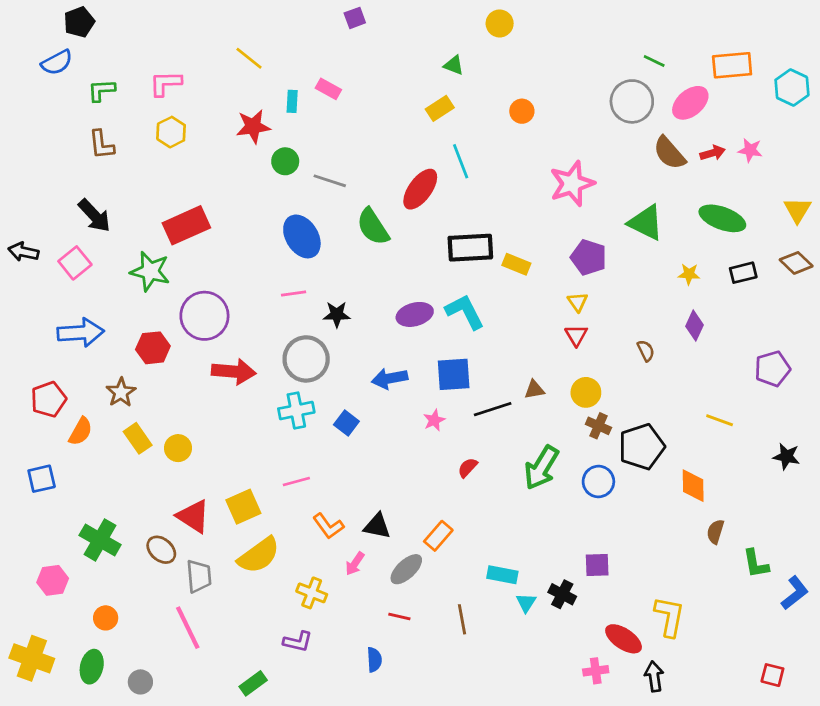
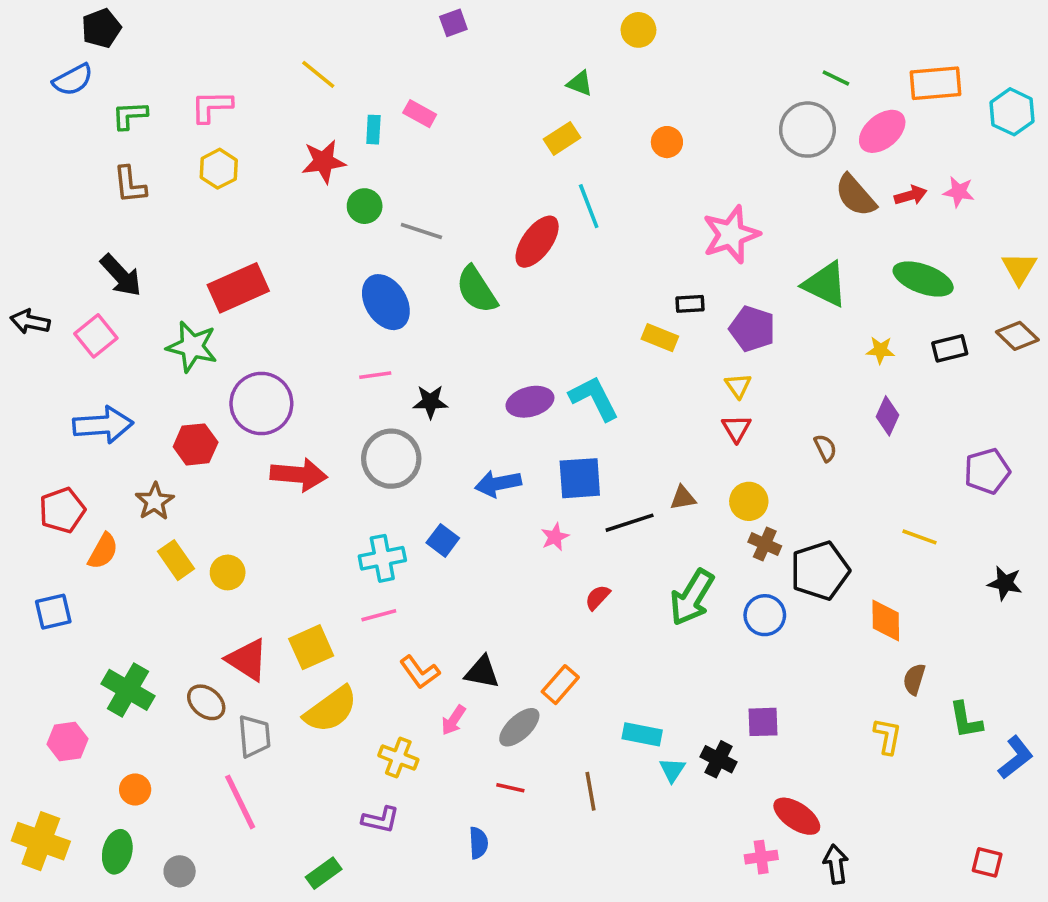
black rectangle: (470, 248) -> (690, 304), moved, size x0.5
cyan cross: (296, 410) -> (382, 558), moved
yellow L-shape: (669, 617) -> (888, 736), moved, size x0.7

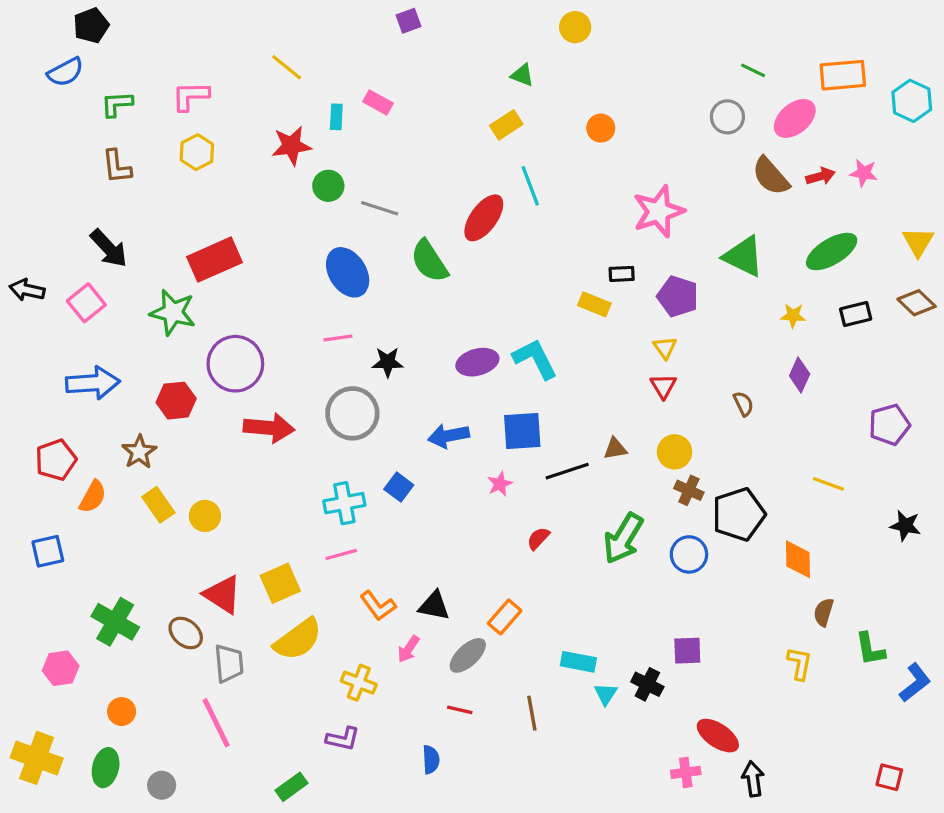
gray circle: (807, 130) -> (727, 117), size x0.7
green ellipse: (923, 279) -> (832, 252), turned -51

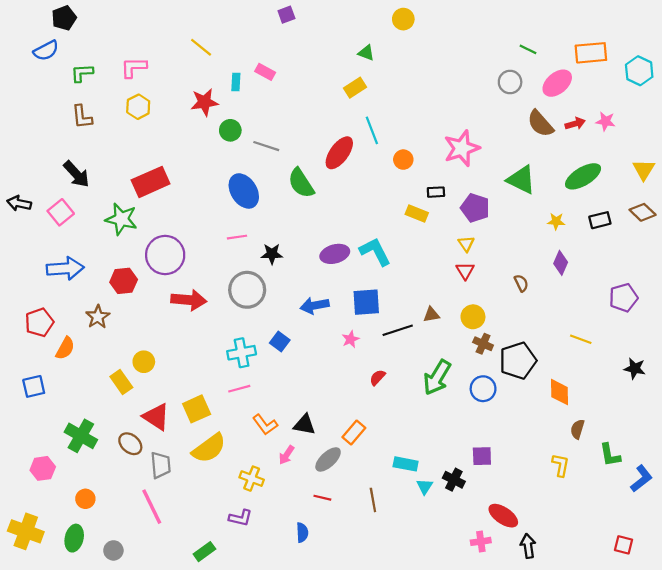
orange circle: (601, 128) -> (403, 160), moved
yellow rectangle: (158, 505) -> (121, 382), moved

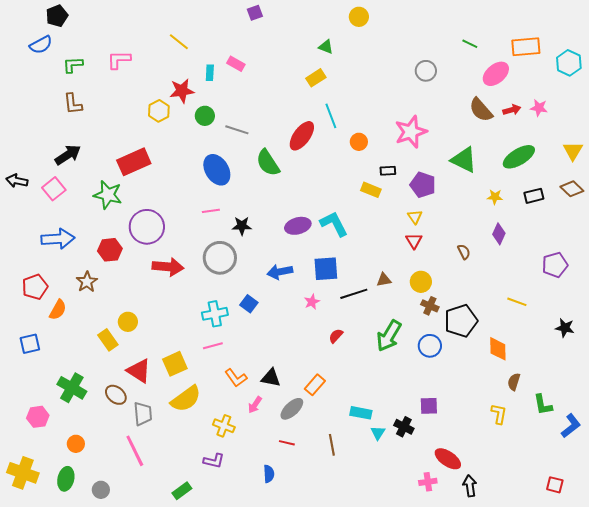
gray circle: (510, 82) -> (426, 71), moved
yellow hexagon: (138, 107) -> (159, 111), moved
black arrow: (76, 174) -> (68, 155), turned -80

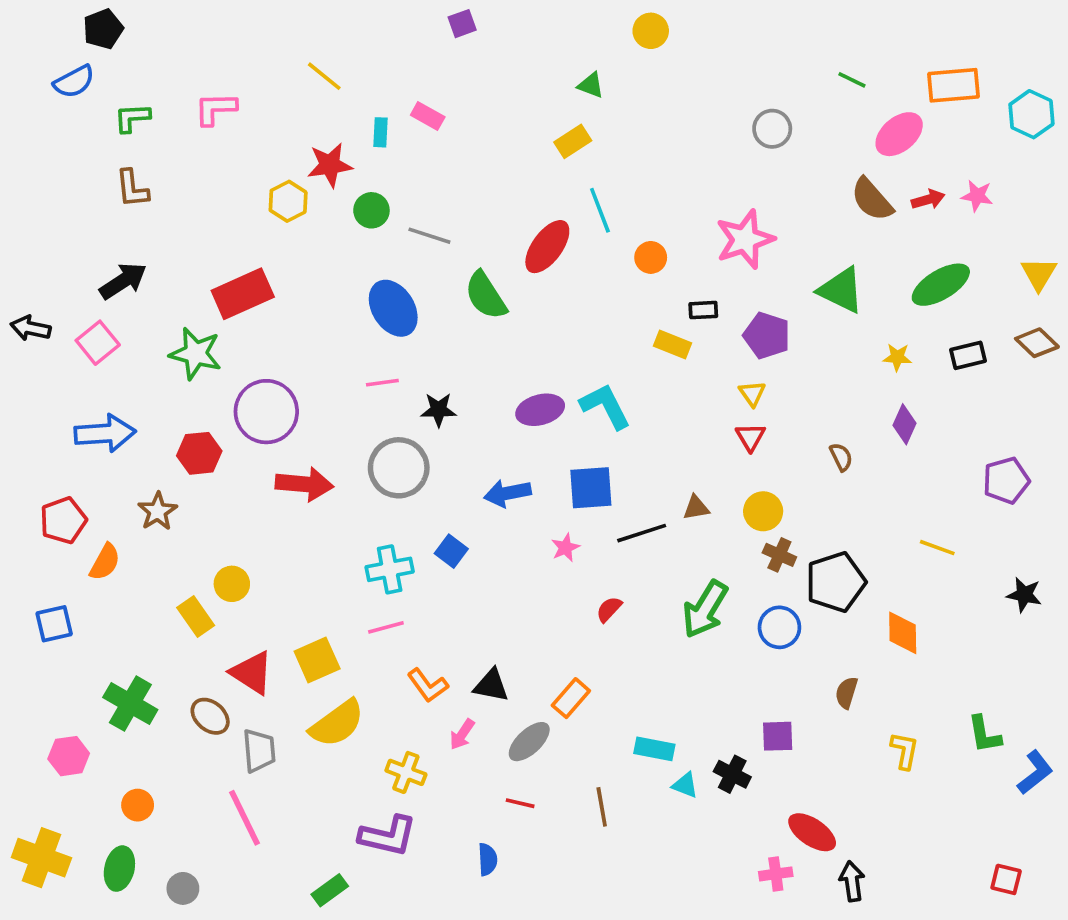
brown semicircle: (514, 382) -> (847, 693), moved
cyan triangle: (378, 433) -> (685, 785), turned -42
purple L-shape: (214, 461) -> (388, 836), size x1.5

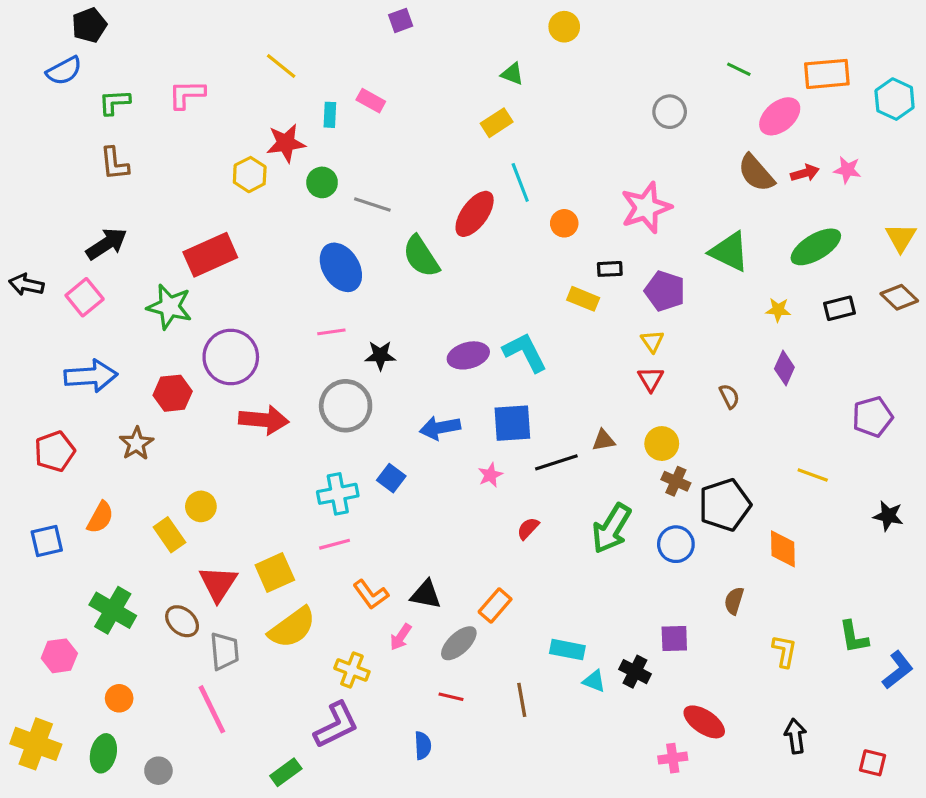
orange semicircle: (105, 562) -> (100, 517), moved
red triangle: (252, 673) -> (218, 583), turned 30
purple L-shape: (388, 836) -> (336, 725), turned -39
black arrow: (852, 881) -> (795, 736), moved

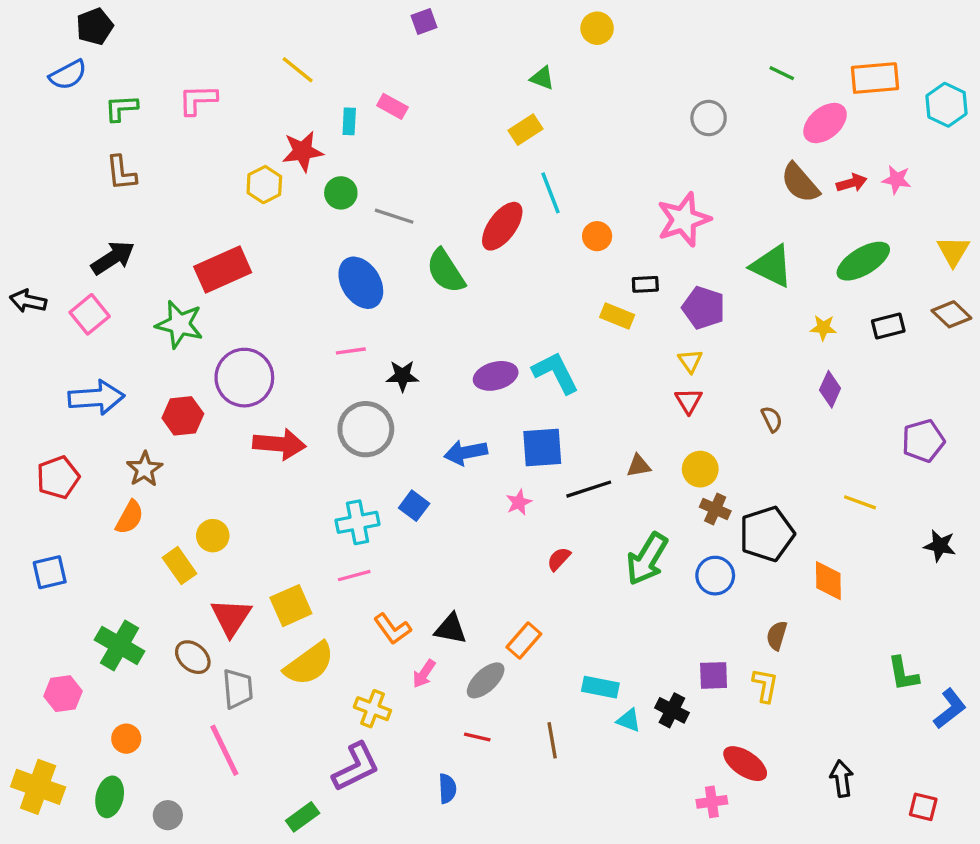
orange semicircle: (100, 517) -> (130, 517), moved
yellow L-shape: (784, 651) -> (765, 685), moved

